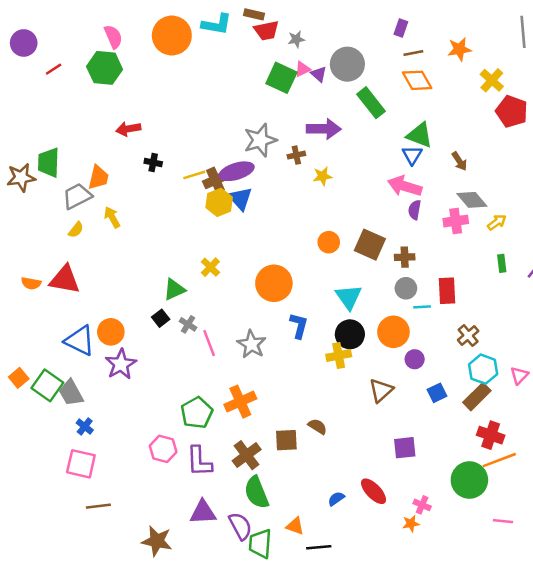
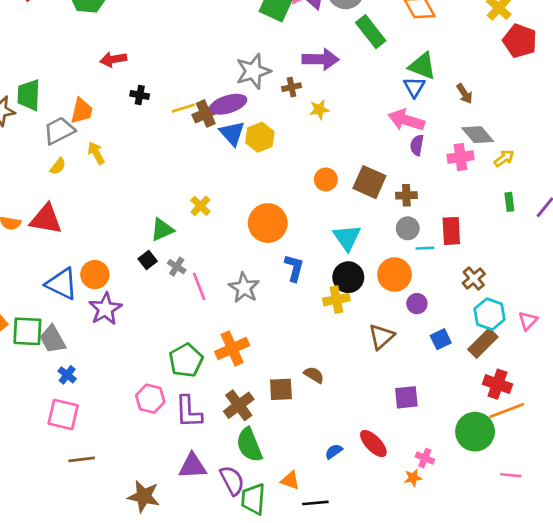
yellow hexagon: (219, 202) -> (260, 137), moved
green square: (47, 385) -> (27, 331), turned -32

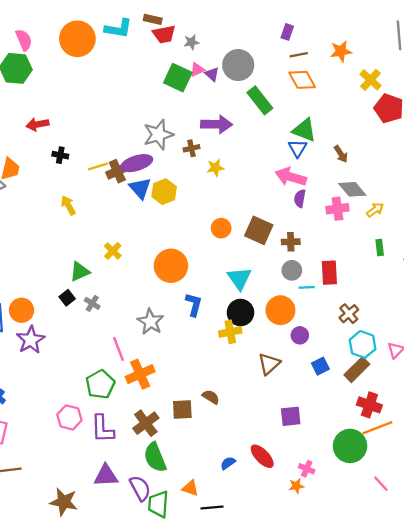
yellow arrow: (96, 153) -> (68, 205), moved
pink line: (199, 286) -> (118, 349), moved
pink line: (511, 475) -> (381, 484), turned 42

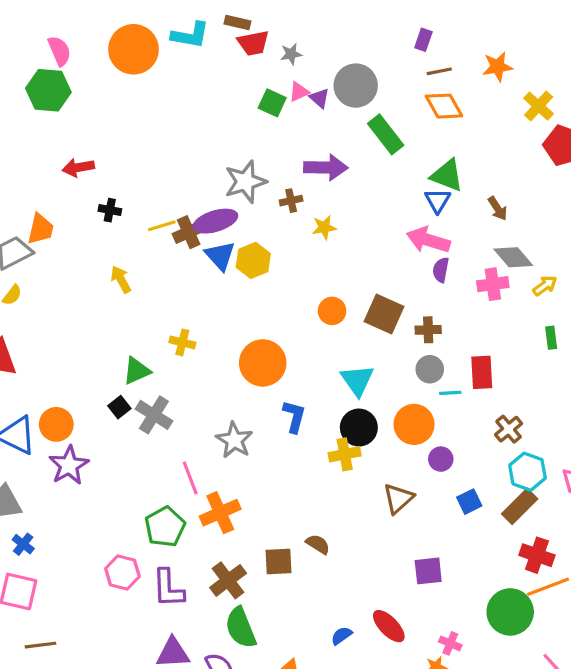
green square: (178, 78) -> (272, 103), size x0.7
yellow cross: (113, 251) -> (182, 342), turned -30
gray cross: (92, 303) -> (154, 415), size x1.6

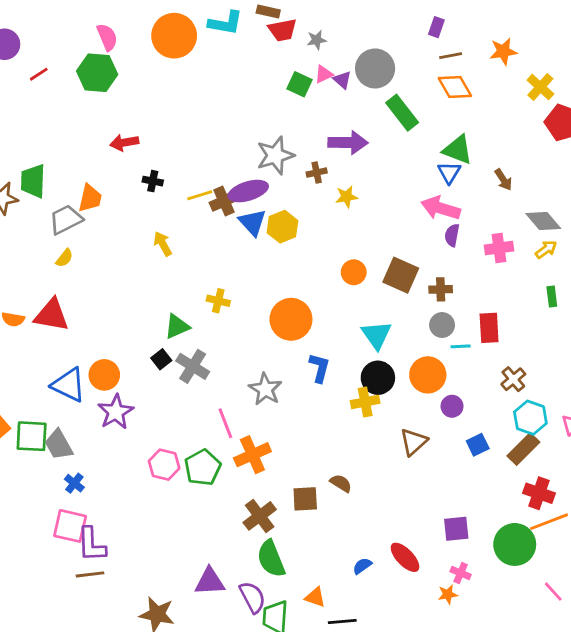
gray diamond: (513, 257) -> (543, 221), moved
purple square: (428, 571) -> (456, 529), moved
pink hexagon: (122, 573) -> (164, 465), moved
purple L-shape: (168, 588) -> (91, 544), moved

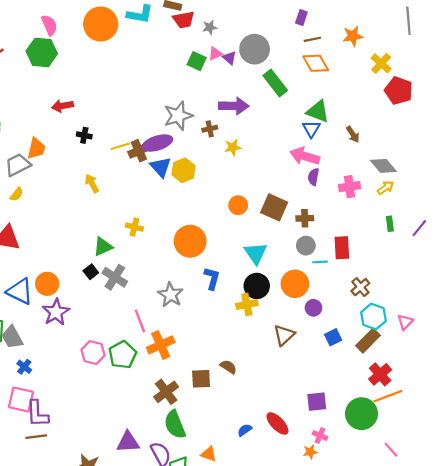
red cross: (539, 493) -> (380, 374), turned 30

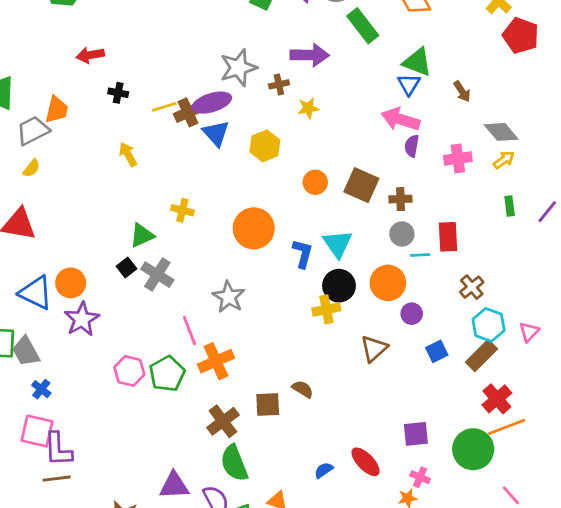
yellow hexagon: (184, 170) -> (265, 146), moved
blue L-shape: (212, 278) -> (303, 254), moved

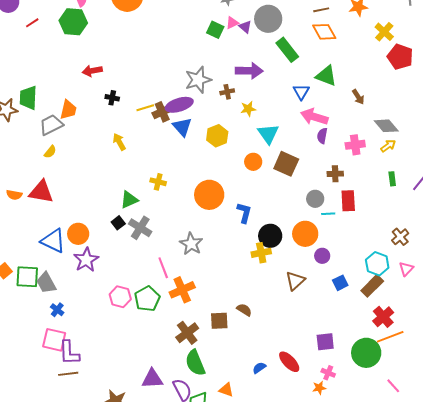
blue triangle: (409, 84) -> (301, 92), moved
brown cross: (400, 199) -> (335, 174), moved
cyan triangle: (338, 244) -> (268, 134), moved
brown cross: (472, 287) -> (400, 237), moved

